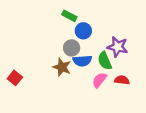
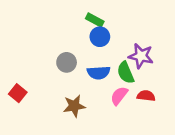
green rectangle: (69, 16) -> (95, 20), moved
gray circle: (72, 48) -> (67, 62), moved
brown star: (62, 67) -> (74, 106), moved, turned -30

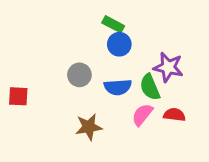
red square: (18, 93) -> (18, 96), moved, turned -36

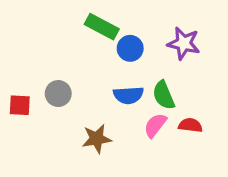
green rectangle: (113, 24) -> (102, 27), moved, size x1.4
purple star: (168, 67) -> (184, 43), moved
gray circle: (79, 75) -> (58, 94), moved

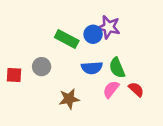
green rectangle: (102, 27) -> (67, 39), moved
purple star: (184, 43) -> (109, 27), moved
red semicircle: (190, 125) -> (136, 89), turned 35

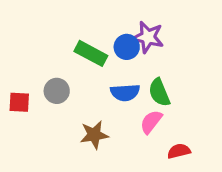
red semicircle: (136, 89) -> (179, 151), moved, turned -56

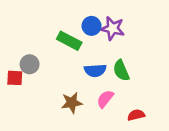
blue circle: (127, 47) -> (91, 26), moved
gray circle: (57, 91) -> (30, 64), moved
pink semicircle: (151, 122) -> (105, 99), moved

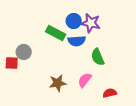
blue semicircle: (95, 70) -> (77, 41), moved

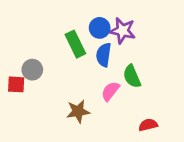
green rectangle: (56, 33) -> (75, 44), turned 36
blue semicircle: (77, 41) -> (104, 55), turned 102
pink semicircle: (85, 80) -> (110, 91), moved

